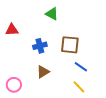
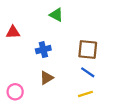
brown square: (70, 45) -> (88, 50), moved
yellow line: (79, 87) -> (86, 94), turned -64

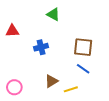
brown triangle: (47, 78) -> (51, 81), moved
yellow line: (86, 94) -> (71, 89), moved

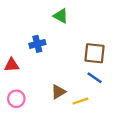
red triangle: (12, 31) -> (12, 65), moved
blue cross: (41, 47) -> (37, 44), moved

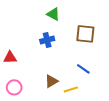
blue cross: (37, 44) -> (47, 40), moved
brown square: (95, 53) -> (85, 34), moved

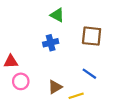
pink circle: (14, 87) -> (21, 81), moved

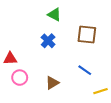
blue cross: (51, 43) -> (48, 41), turned -32
yellow line: (76, 96) -> (101, 91), moved

